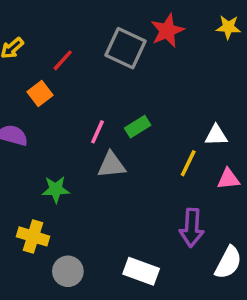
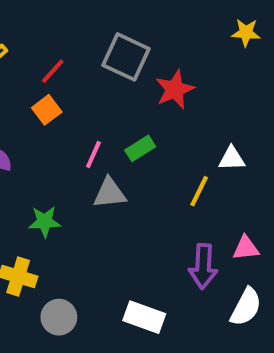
red star: (167, 31) -> (175, 89), moved
orange square: (40, 93) -> (47, 110), moved
pink triangle: (228, 179) -> (246, 248), moved

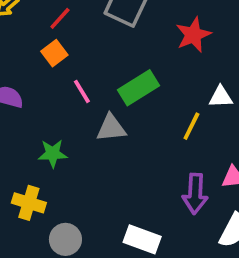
red star: (175, 89) -> (193, 35), moved
green rectangle: (140, 148) -> (138, 88), size x1.5
pink line: (93, 155) -> (82, 91), moved, turned -55

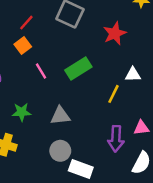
gray triangle: (111, 128) -> (60, 116), moved
gray circle: (65, 239) -> (60, 151), moved

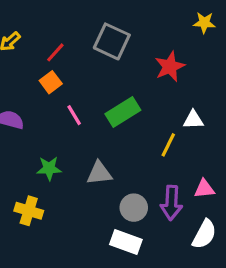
gray circle: (60, 151) -> (134, 208), moved

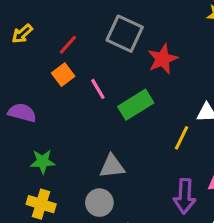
red star: (170, 67) -> (163, 59), moved
pink line: (74, 115) -> (98, 89), moved
green star: (49, 168) -> (43, 162), moved
gray circle: (134, 208) -> (99, 203), moved

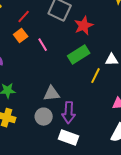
green rectangle: (136, 105) -> (79, 55), moved
purple arrow: (185, 196) -> (69, 113), moved

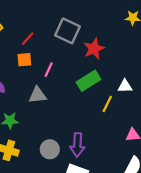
orange square: (21, 36) -> (24, 60), turned 32
pink line: (43, 45) -> (49, 70), turned 56
gray triangle: (52, 94) -> (38, 95), moved

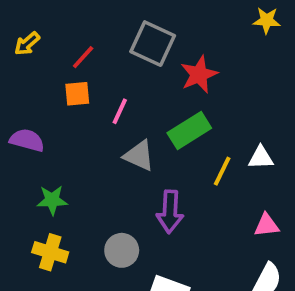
white triangle: (125, 86) -> (261, 158), moved
gray triangle: (38, 95) -> (139, 156), moved, turned 30
purple arrow: (77, 145) -> (170, 212), moved

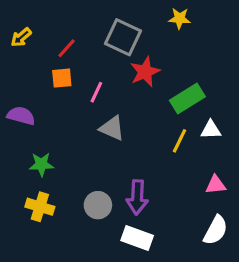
yellow star: (267, 20) -> (180, 18), moved
red star: (199, 74) -> (145, 72), moved
green rectangle: (189, 131) -> (187, 98), moved
purple arrow: (170, 212) -> (137, 197), moved

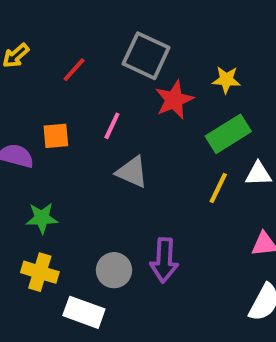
yellow star: (180, 18) -> (226, 80), moved
orange square: (62, 78) -> (56, 136), moved
white rectangle: (137, 238) -> (84, 312), moved

